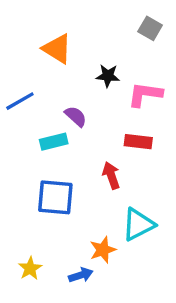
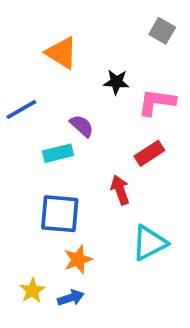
red rectangle: (138, 142) -> (149, 153), turned -40
orange star: (103, 250) -> (78, 259), moved
blue arrow: (81, 275) -> (71, 298), moved

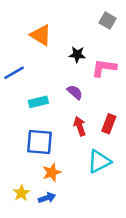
purple semicircle: (82, 126) -> (75, 92), moved
red rectangle: (149, 153) -> (109, 124), moved, turned -36

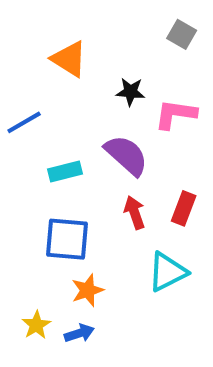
purple semicircle: (75, 92) -> (126, 155), size x1.6

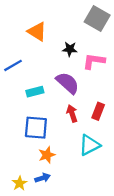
gray square: (182, 34) -> (97, 18), size x1.6
yellow star: (36, 325) -> (20, 183), moved

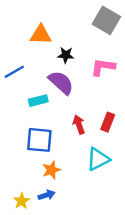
orange triangle: (37, 32) -> (41, 35), turned -30
black star: (70, 49) -> (66, 55), moved
purple semicircle: (68, 83) -> (61, 83), moved

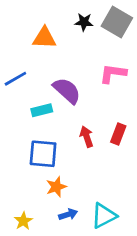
black star: (66, 55) -> (84, 22), moved
cyan triangle: (98, 159) -> (104, 216), moved
blue arrow: (47, 195) -> (68, 214), moved

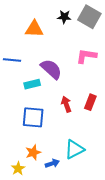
blue line: (15, 79) -> (12, 60), turned 36
orange star: (56, 187) -> (33, 152), moved
cyan triangle: (104, 216) -> (74, 149), moved

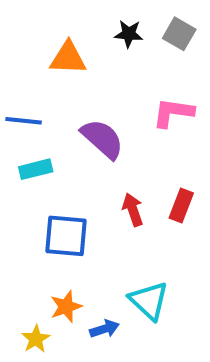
gray square: (89, 17) -> (179, 34), size x0.7
cyan rectangle: (32, 84) -> (36, 169), moved
cyan triangle: (74, 149) -> (149, 301), turned -50

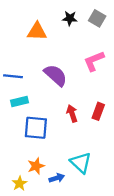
pink L-shape: (173, 113) -> (94, 61), turned -30
blue line: (24, 121) -> (13, 76), moved
cyan rectangle: (36, 169) -> (20, 101), moved

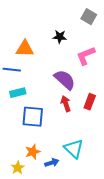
black star: (70, 18) -> (60, 37), moved
orange triangle: (37, 31) -> (25, 49), moved
purple semicircle: (56, 75) -> (65, 80), moved

